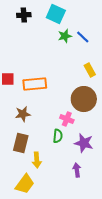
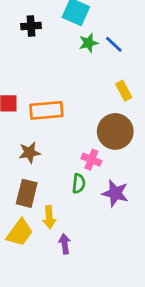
black cross: (24, 15) -> (31, 26), moved
purple arrow: (77, 170) -> (65, 244), moved
yellow trapezoid: (25, 184) -> (20, 233), moved

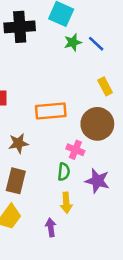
black cross: (31, 26) -> (20, 27), size x1.6
orange rectangle: (46, 110) -> (51, 111), moved
yellow arrow: (49, 217) -> (66, 203), moved

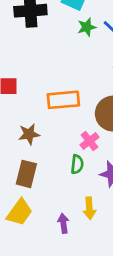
pink cross: (75, 150) -> (89, 141), turned 30
yellow arrow: (66, 203) -> (89, 208), moved

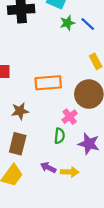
yellow arrow: (89, 208) -> (70, 172), turned -84
purple arrow: (63, 223) -> (48, 167), moved, turned -56

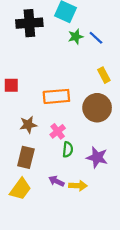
pink cross: (70, 117) -> (58, 131), moved

